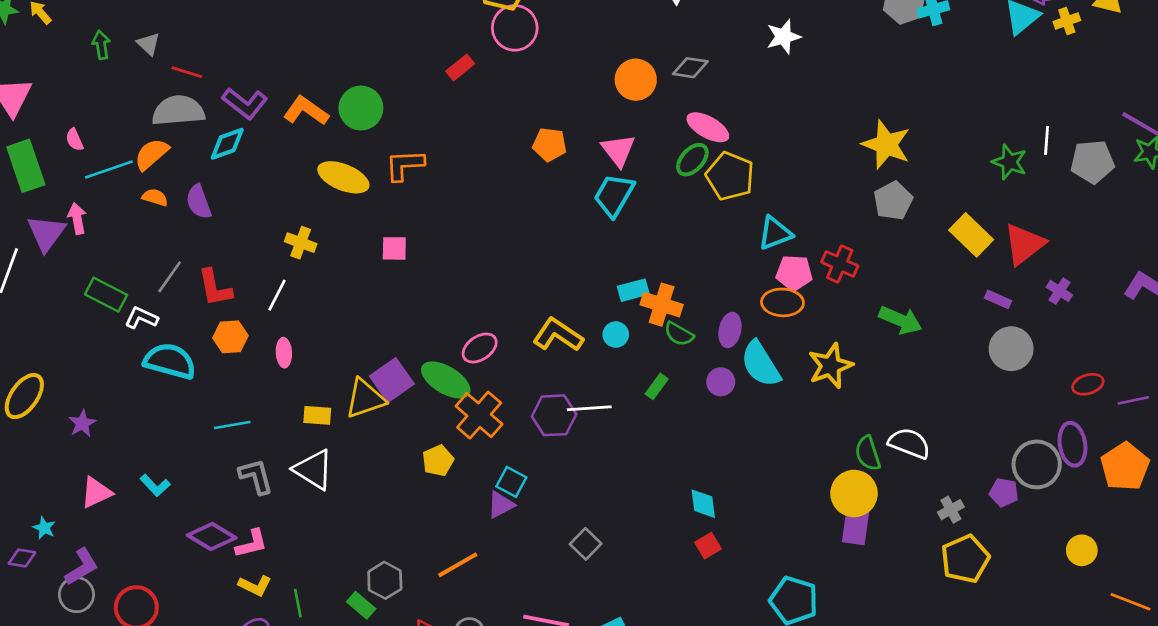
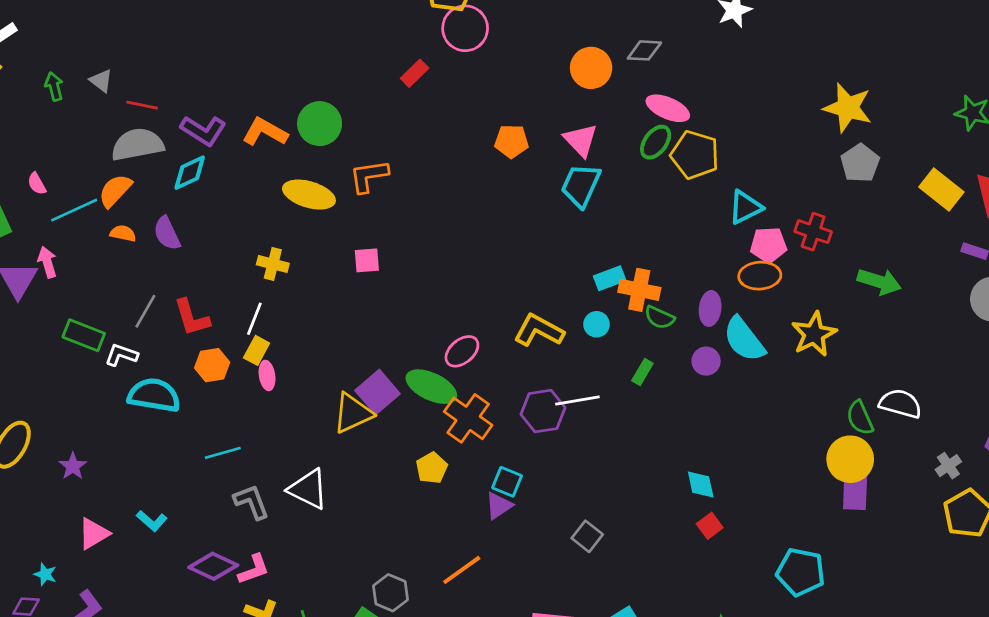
yellow rectangle: (317, 415) -> (257, 350), moved, turned -60

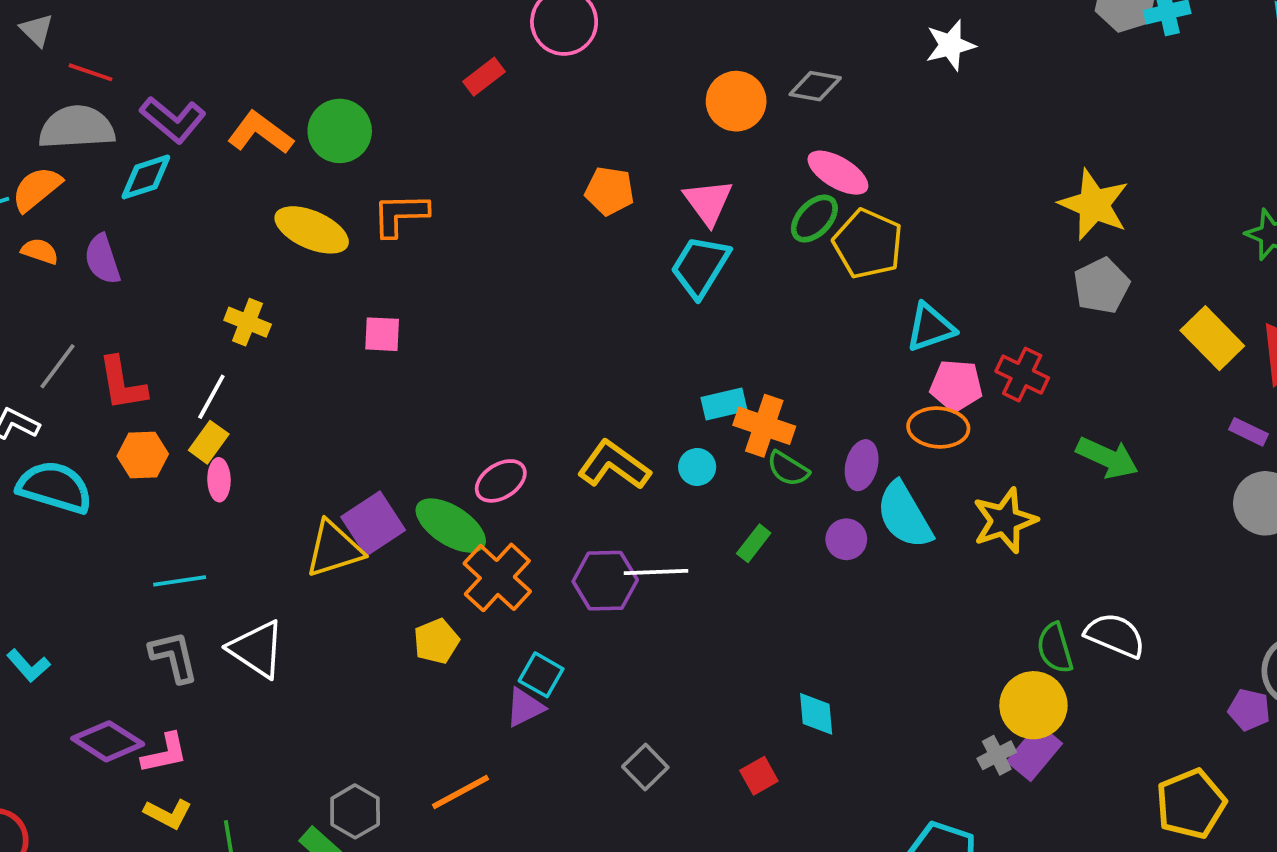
cyan line: (223, 453) -> (180, 581), moved
gray cross: (948, 466) -> (997, 755), moved
purple rectangle: (855, 492) -> (1035, 752), turned 30
red square: (710, 526) -> (759, 776), moved

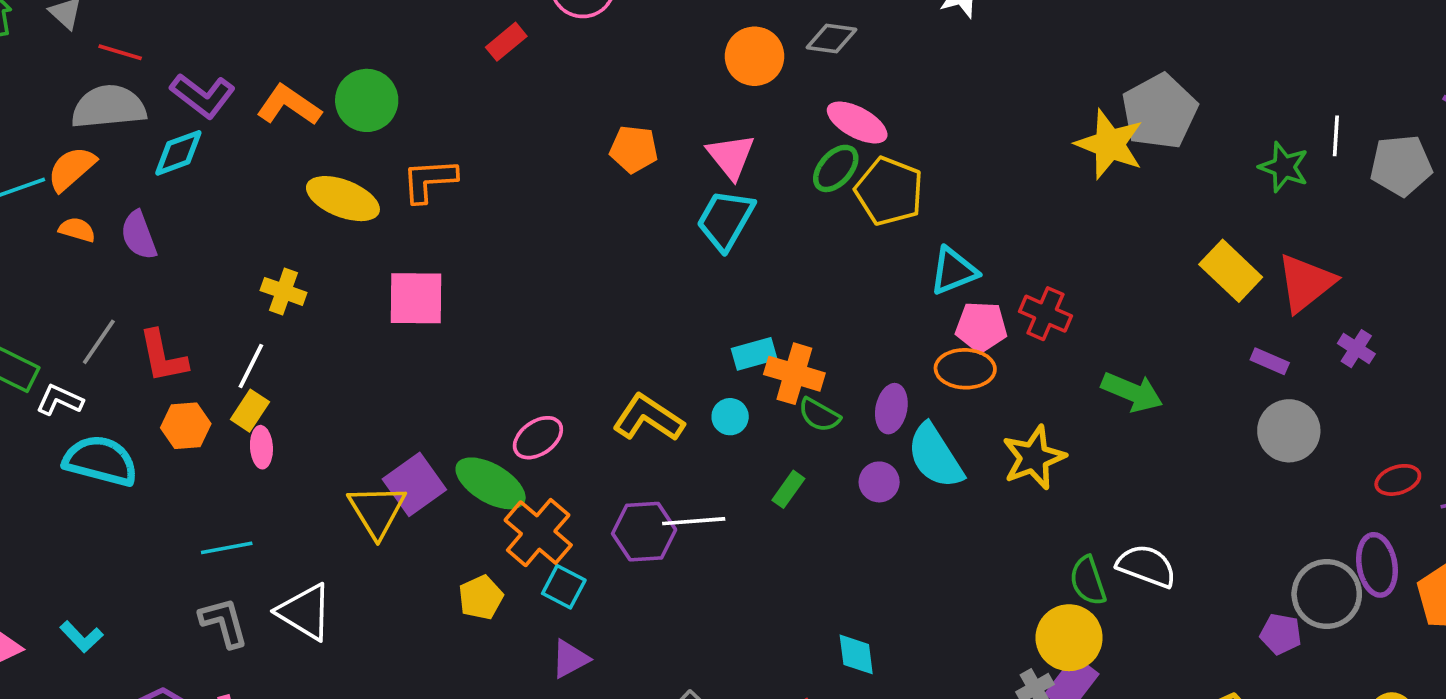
gray pentagon: (1101, 286) -> (1160, 111), moved, size x1.4
pink square: (382, 334) -> (416, 298), size x1.6
yellow triangle: (334, 549) -> (377, 511), turned -42
cyan square: (541, 675) -> (564, 587), moved

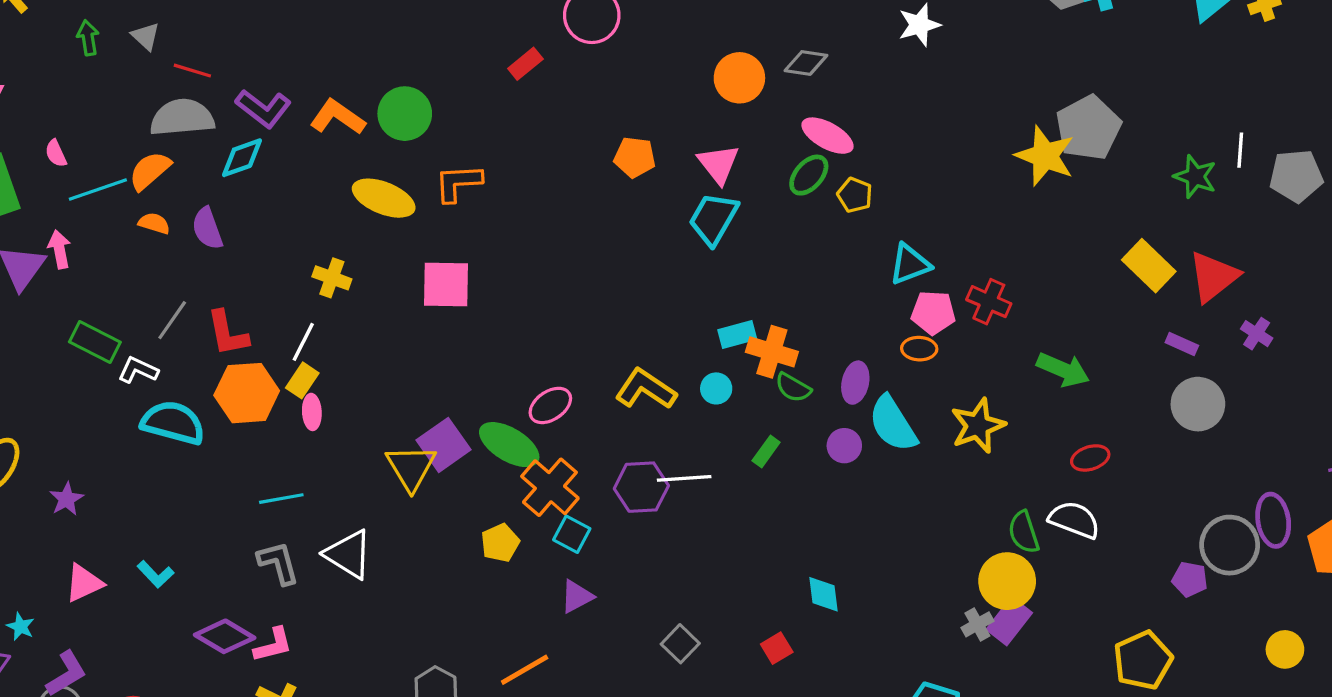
yellow pentagon: (889, 191) -> (855, 195), size x0.6
orange ellipse: (965, 369) -> (919, 349), size x0.7
orange hexagon: (186, 426) -> (247, 393), size x1.5
red ellipse: (1398, 480) -> (1090, 458), moved

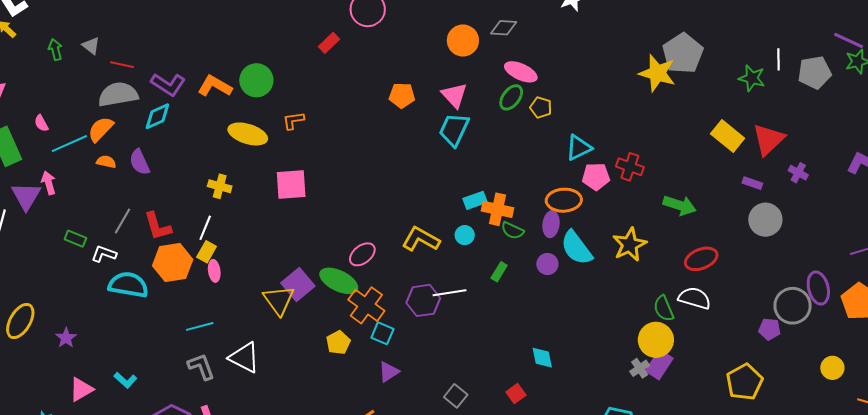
orange L-shape: (458, 183) -> (293, 121), size x0.7
green rectangle: (95, 342) -> (75, 239), size x0.7
orange ellipse: (919, 349) -> (564, 200), moved, size x1.6
red ellipse: (1090, 458) -> (701, 259), size x1.4

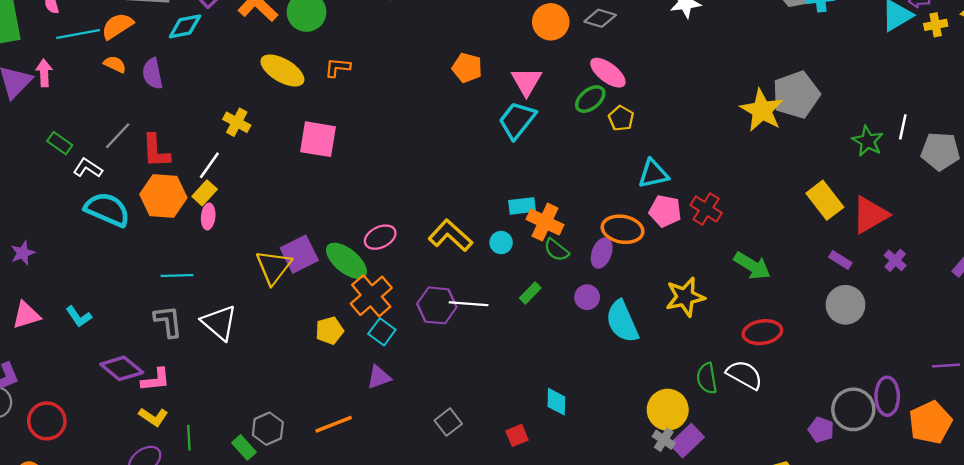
cyan semicircle: (577, 248) -> (622, 321), moved
yellow circle: (656, 340) -> (668, 410), moved
gray cross: (640, 368) -> (664, 440), turned -36

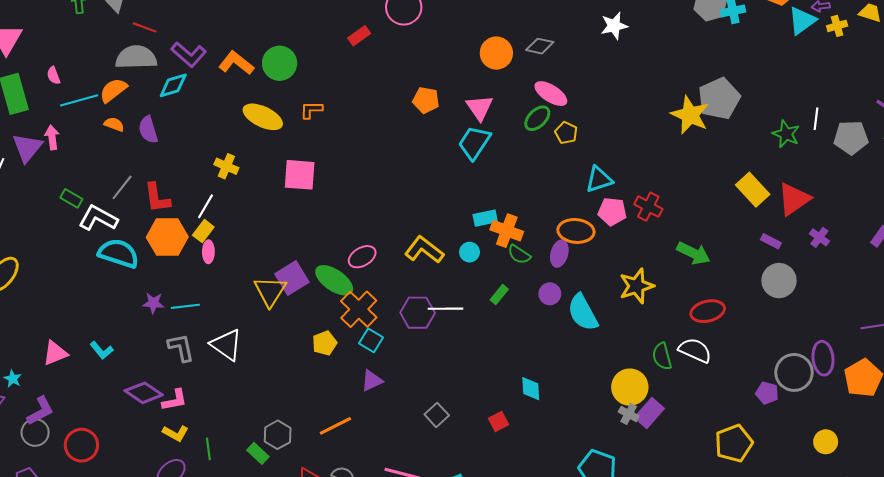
white L-shape: (88, 168) -> (98, 218), size x1.5
purple star: (23, 253) -> (153, 303), moved, turned 30

